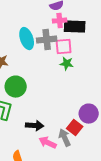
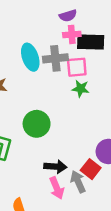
green circle: (16, 87) -> (37, 124), moved
black arrow: (35, 126) -> (55, 167), moved
pink arrow: (48, 143) -> (57, 188), turned -138

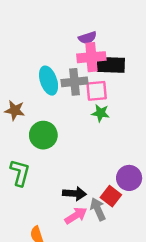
pink cross: (72, 34) -> (91, 57), size x1.5
green circle: (37, 124) -> (43, 135), moved
pink arrow: (57, 188) -> (76, 216), turned -100

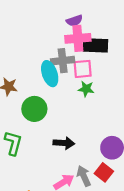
cyan ellipse: (49, 81) -> (50, 74), moved
black arrow: (74, 194) -> (64, 143), moved
red square: (111, 196) -> (104, 172), moved

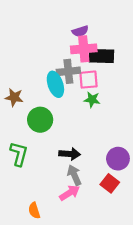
gray arrow: (84, 176) -> (74, 175), moved

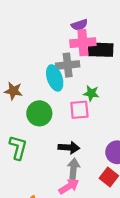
pink square: (88, 80) -> (79, 110), moved
gray arrow: (74, 175) -> (74, 169), turned 30

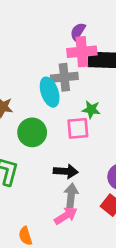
purple semicircle: (79, 25) -> (78, 32), turned 140

